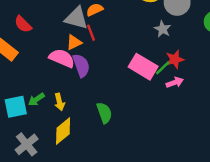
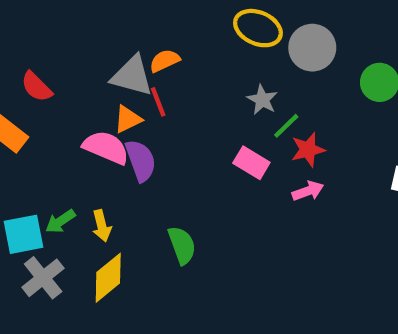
gray star: (163, 29) -> (262, 100), moved
pink rectangle: (143, 67) -> (251, 163), size x0.7
green line: (163, 68) -> (286, 126), moved
gray cross: (27, 144) -> (43, 278), moved

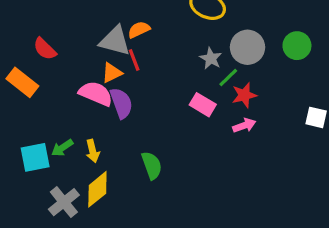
gray circle: (312, 48) -> (247, 47), moved
gray cross: (43, 278) -> (64, 202), moved

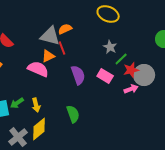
gray circle: (247, 47) -> (144, 75), moved
purple semicircle: (121, 103) -> (78, 75), moved

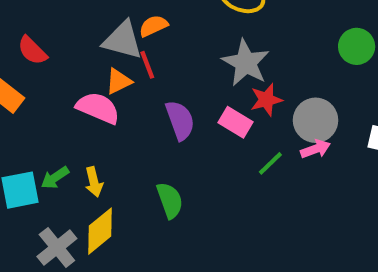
gray star: (110, 47) -> (246, 63), size x1.6
green line: (121, 59) -> (270, 163), moved
red star: (131, 70) -> (266, 100), moved
pink arrow: (131, 89) -> (316, 149), moved

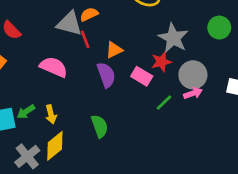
gray star: (246, 63) -> (173, 38), moved
orange triangle: (119, 81) -> (114, 50), moved

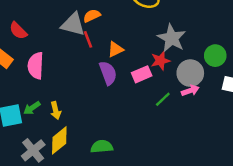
green circle: (219, 28) -> (215, 56), moved
pink semicircle: (54, 67) -> (36, 66), moved, turned -110
pink rectangle: (142, 76) -> (142, 74), turned -54
green semicircle: (100, 126) -> (102, 147), moved, turned -75

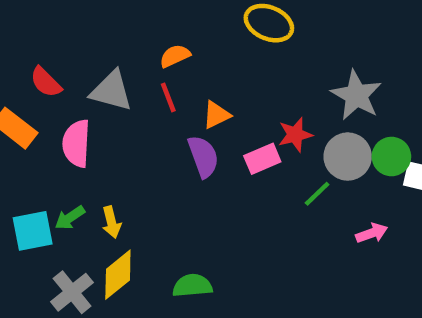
gray triangle: (73, 24) -> (111, 91), moved
gray star: (172, 38) -> (356, 95), moved
green circle: (215, 56) -> (391, 157), moved
pink arrow: (190, 91) -> (372, 233), moved
green line: (163, 99) -> (317, 194), moved

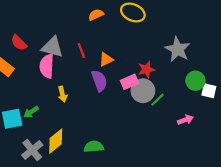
orange semicircle: (175, 56) -> (96, 15), moved
pink semicircle: (76, 143) -> (47, 66), moved
gray circle: (348, 157) -> (143, 91), moved
yellow arrow: (111, 222) -> (62, 94), moved

